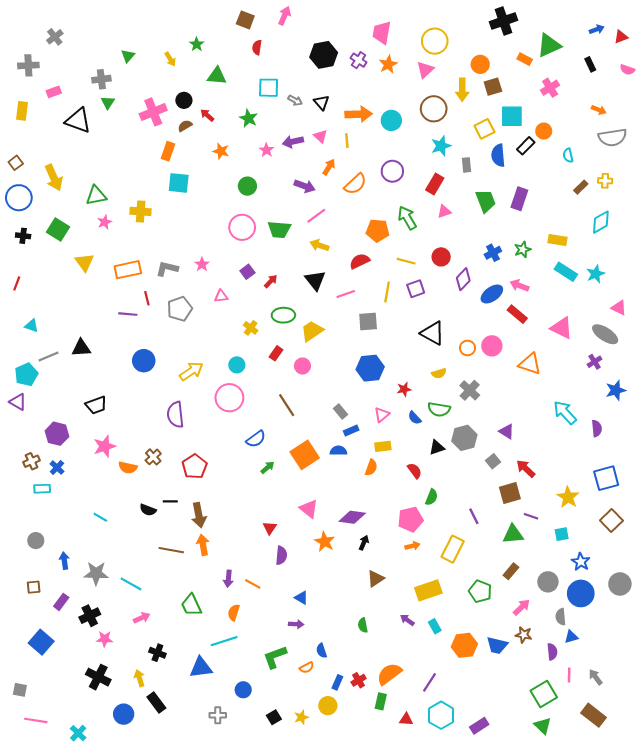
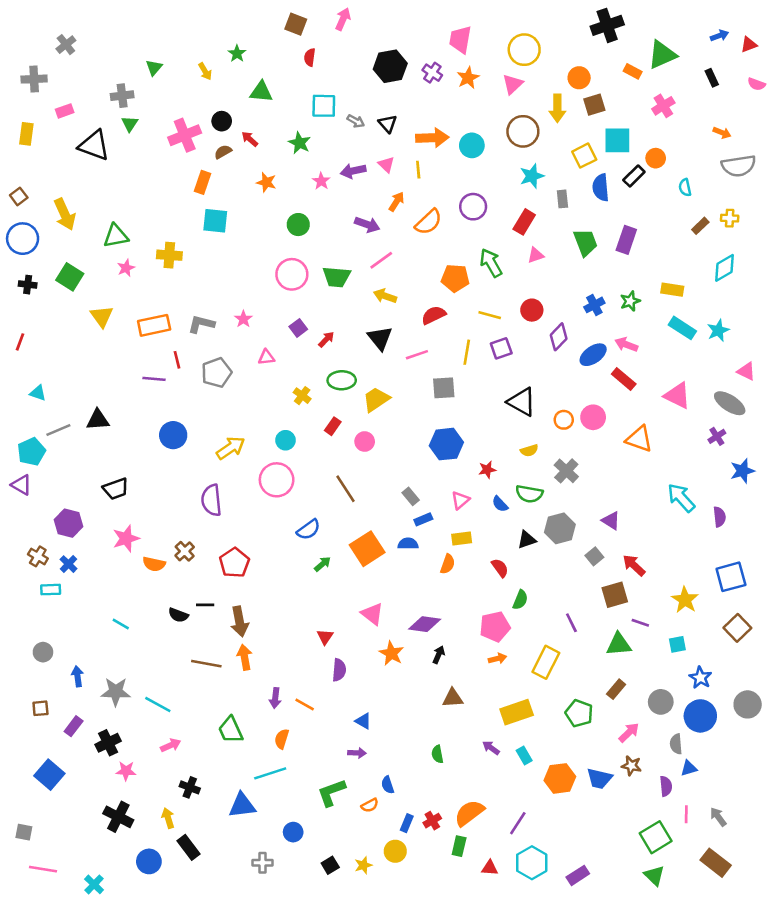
brown cross: (32, 461) -> (38, 556), turned -35
brown triangle: (375, 579) -> (453, 698), turned 30

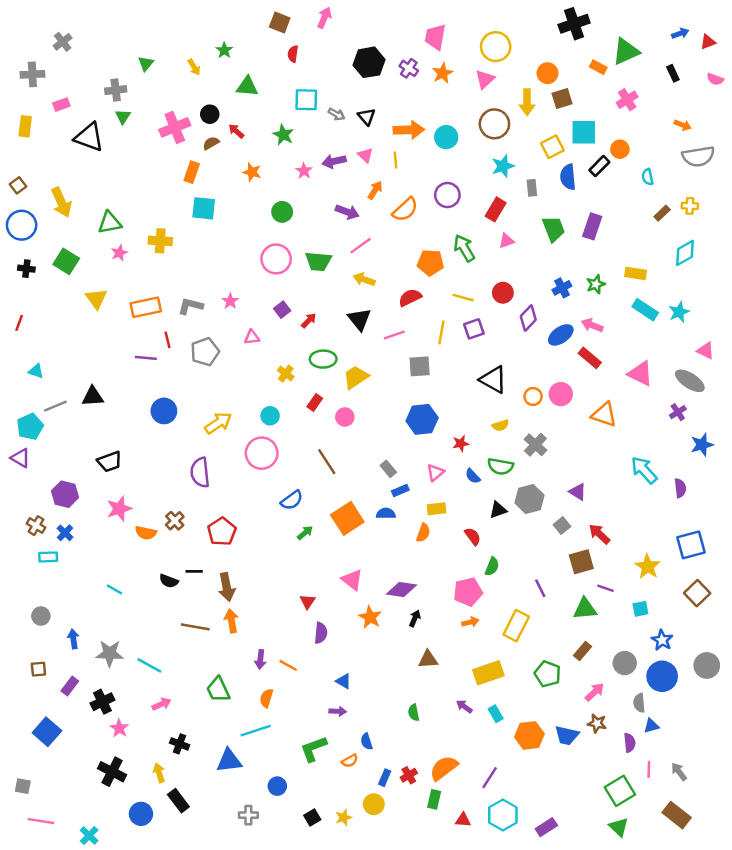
pink star: (126, 771) -> (119, 728), turned 30

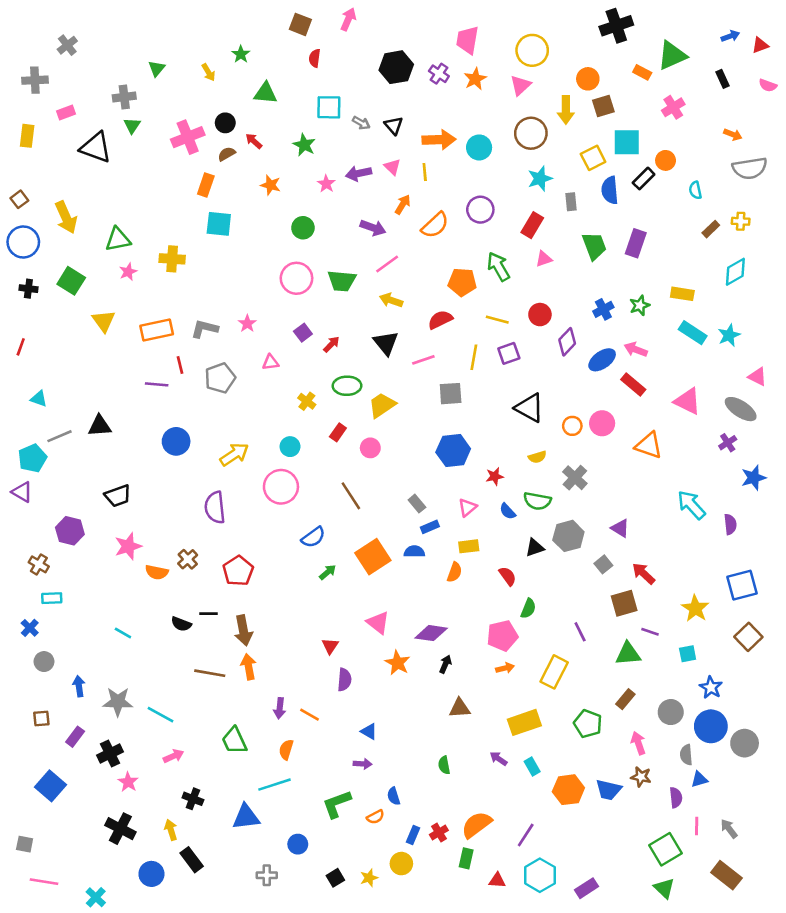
blue cross: (65, 533) -> (30, 628), moved
gray circle: (707, 665) -> (745, 743), moved
pink arrow: (595, 692) -> (638, 743), turned -65

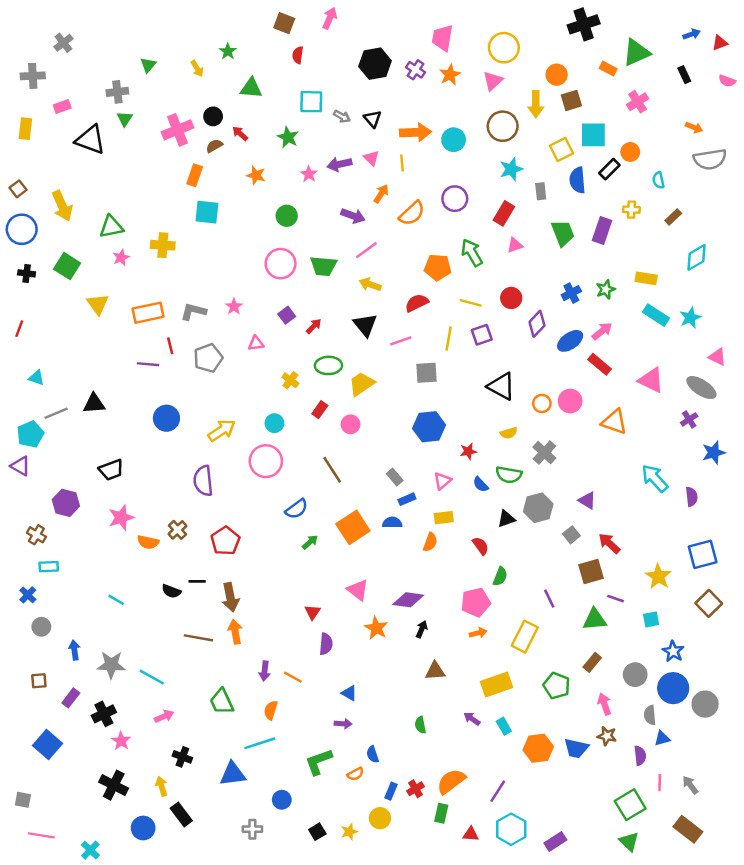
yellow cross: (741, 221) -> (631, 210), moved
pink arrow: (636, 349) -> (602, 331), turned 120

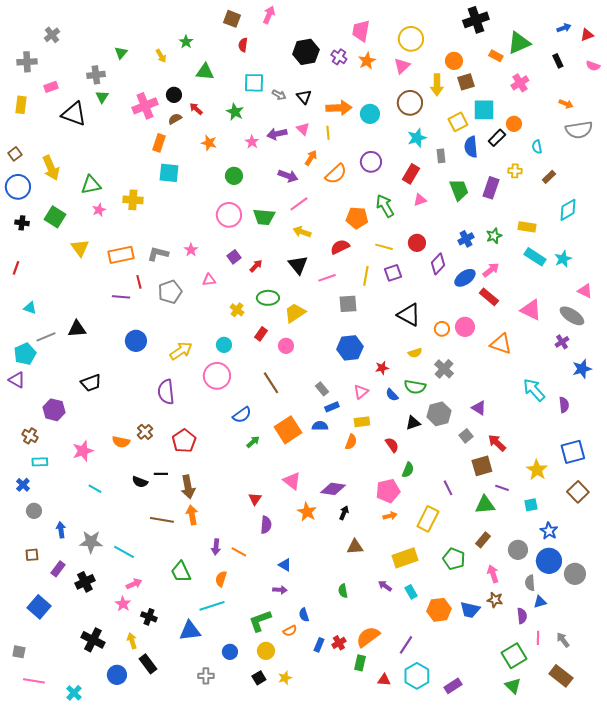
pink star: (121, 518) -> (83, 451), moved
pink star: (121, 741) -> (123, 604), moved
yellow circle: (380, 818) -> (266, 651), moved

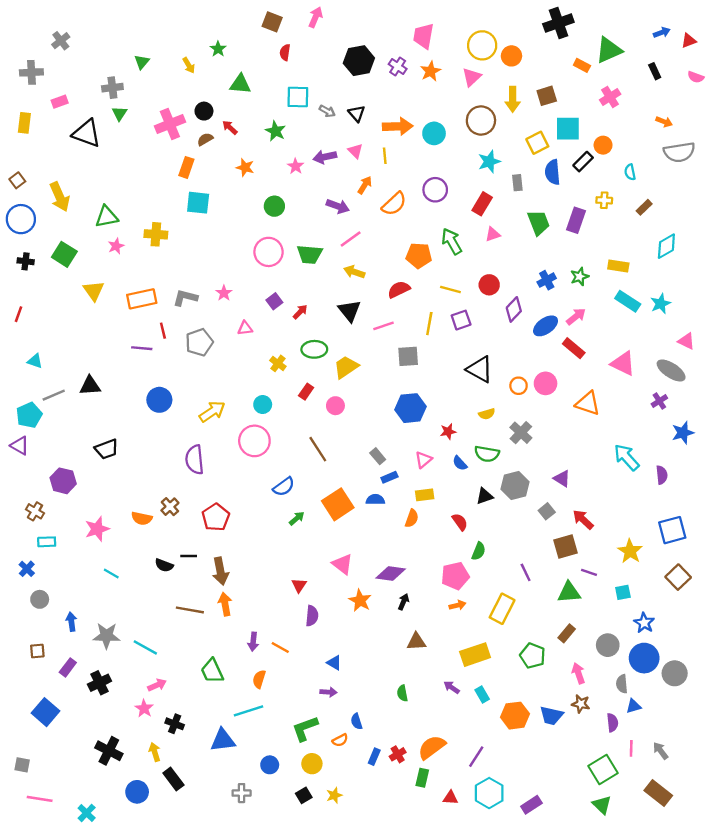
orange circle: (454, 61) -> (511, 56), moved

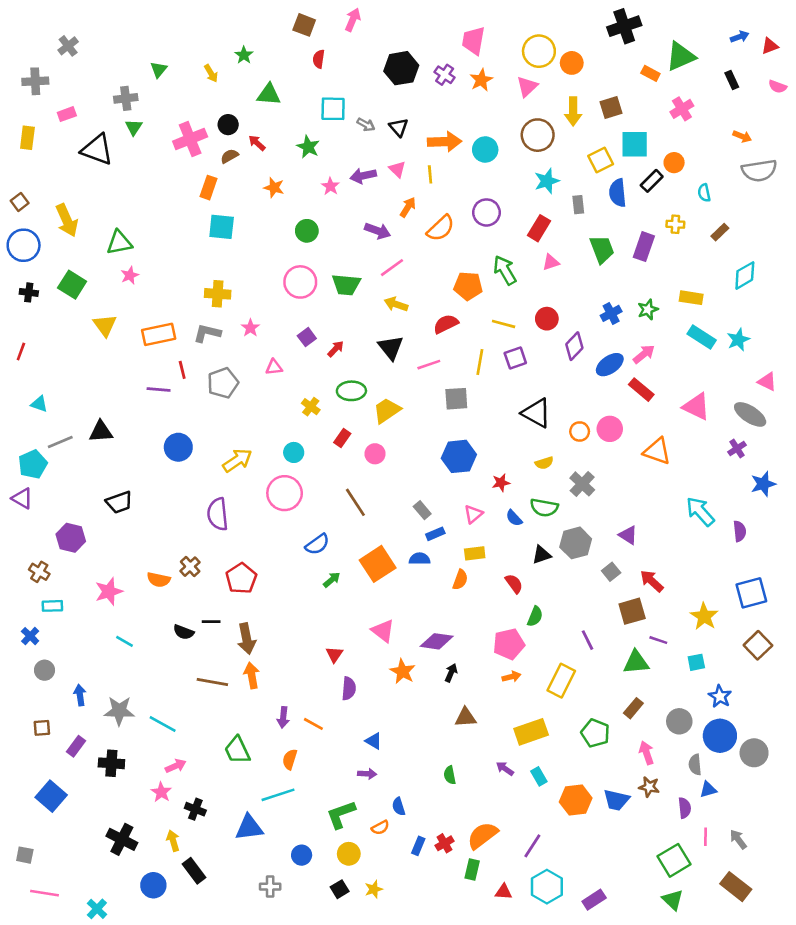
yellow cross: (156, 234) -> (218, 294), moved
black cross: (100, 683) -> (111, 763), turned 30

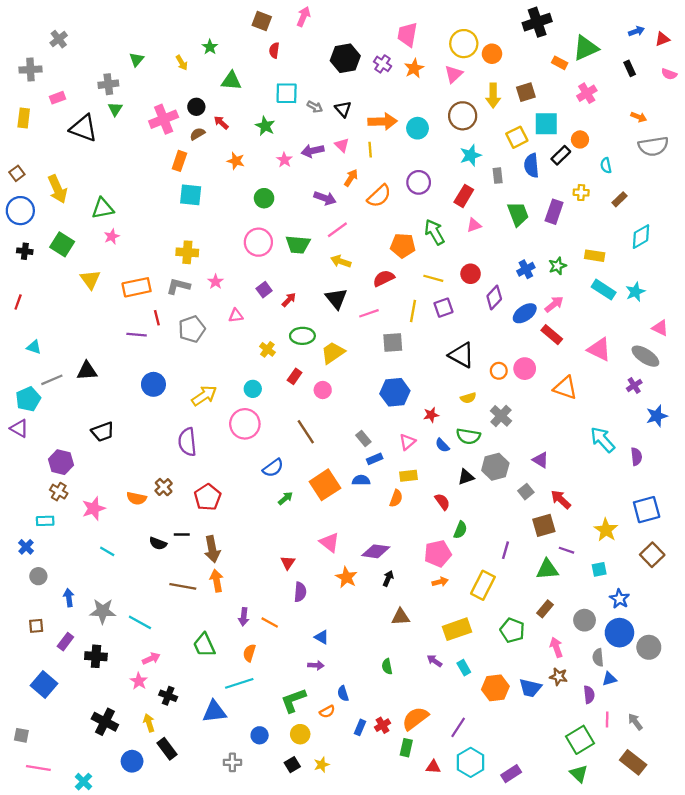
brown cross: (39, 572) -> (59, 492), moved
purple line: (587, 640) -> (506, 550), turned 42

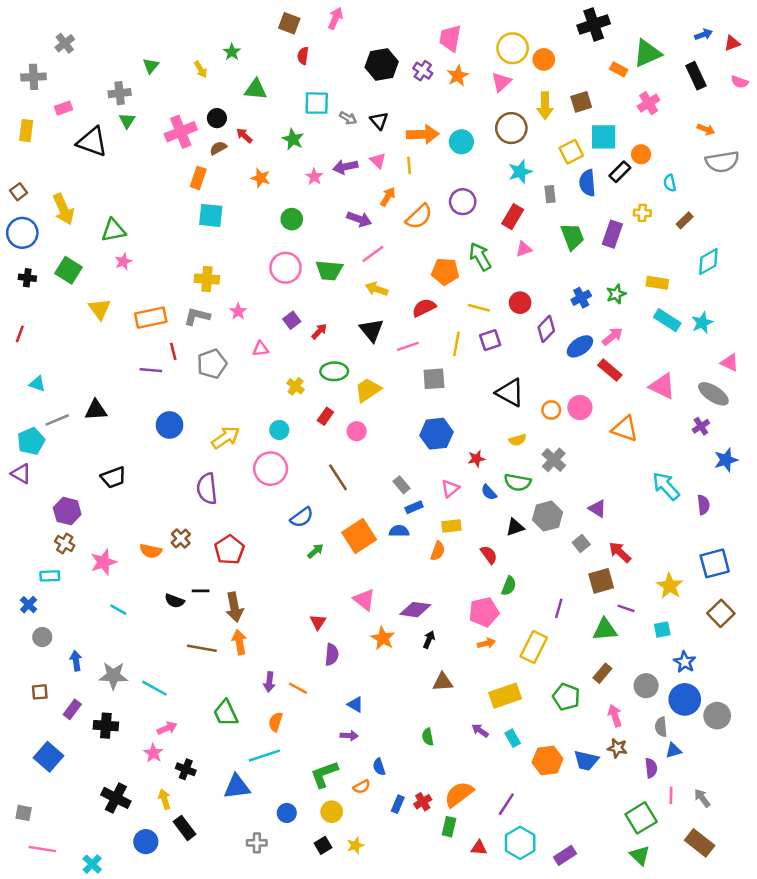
black rectangle: (630, 68) -> (696, 76), size x1.5

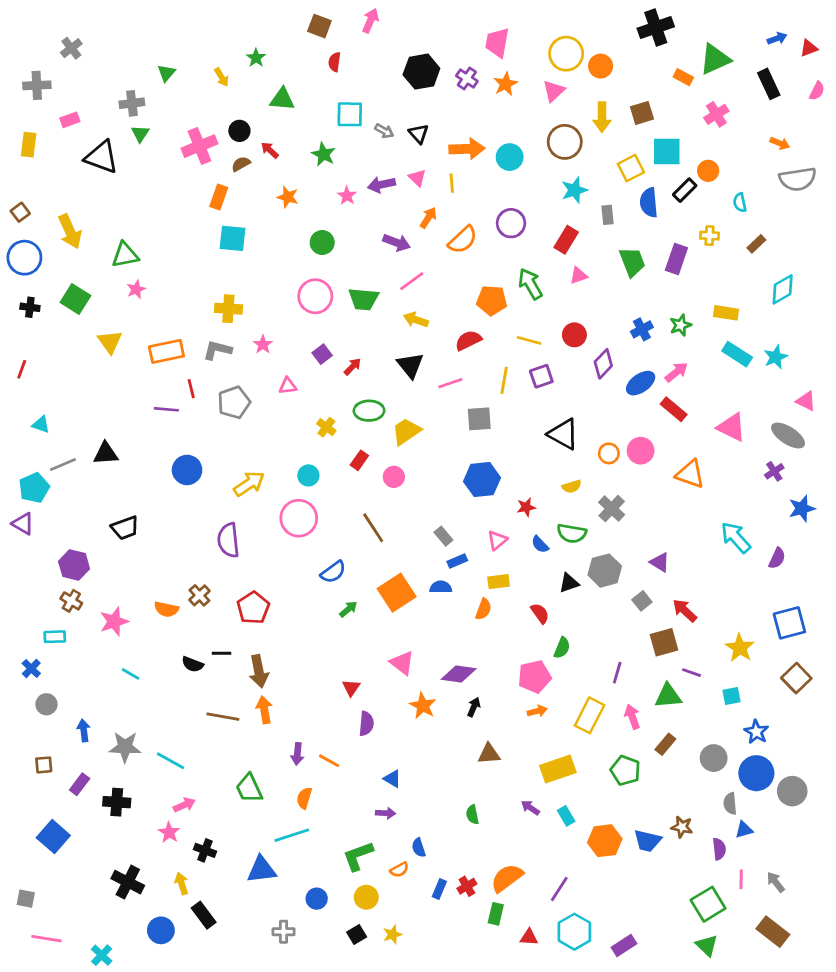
pink semicircle: (740, 82) -> (817, 91), turned -84
purple semicircle: (703, 505) -> (777, 558), turned 30
pink arrow: (615, 716) -> (632, 717), moved

